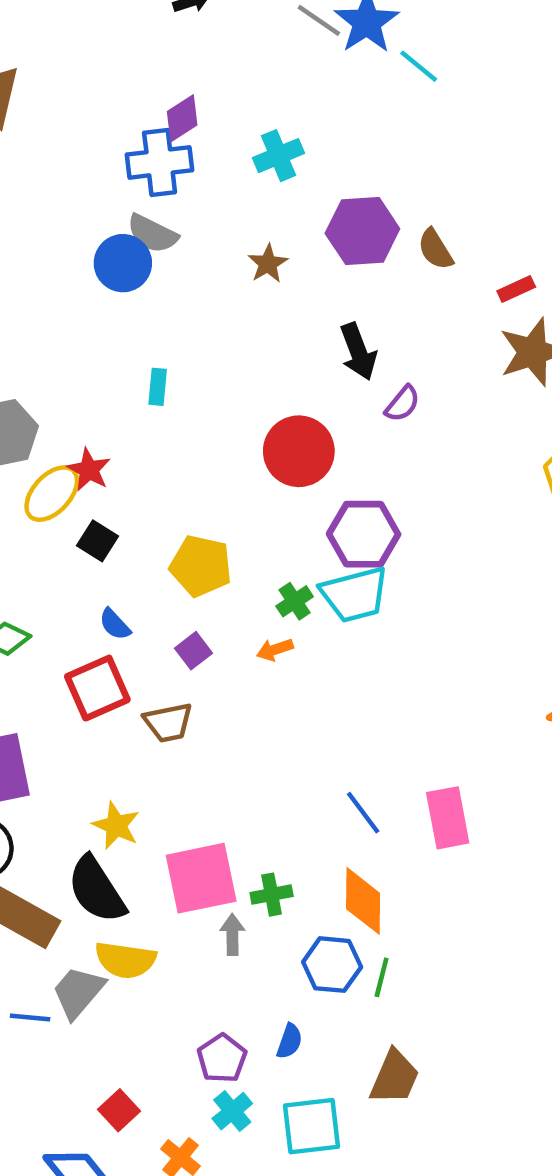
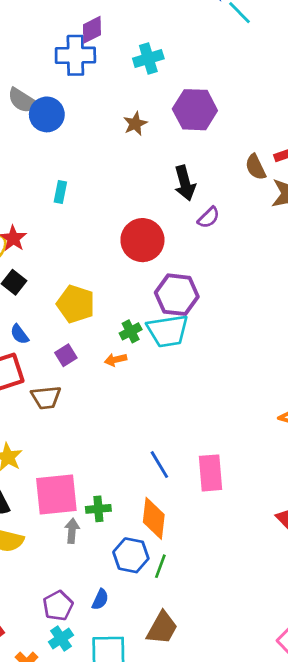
gray semicircle: (152, 234) -> (23, 101), moved
brown semicircle: (435, 249) -> (256, 167), moved

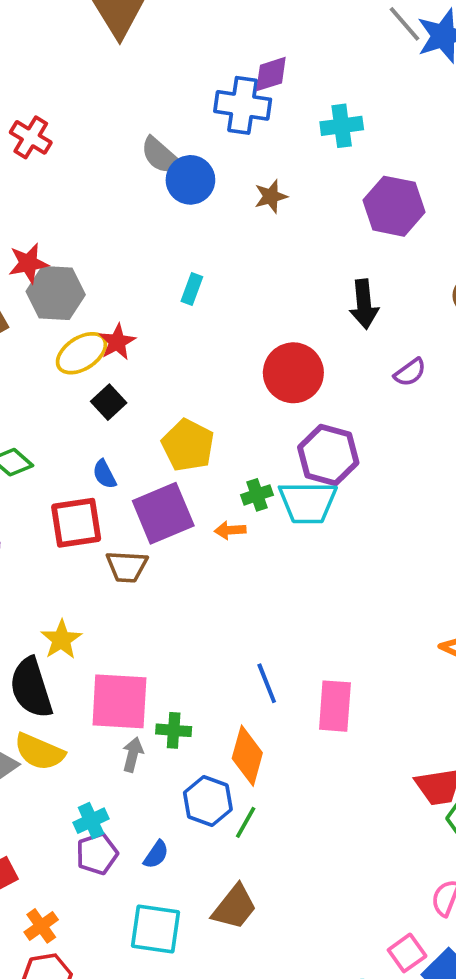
brown star: (135, 124) -> (271, 196), moved
purple semicircle: (209, 218) -> (410, 372), moved
purple square: (66, 355) -> (163, 513), size x2.0
cyan cross: (61, 639) -> (91, 821), moved

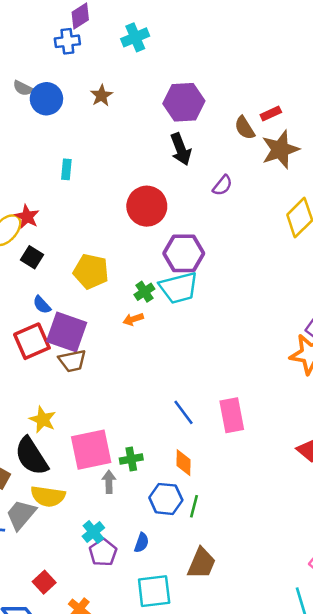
blue cross: (243, 105) -> (67, 41), size x0.7
gray semicircle: (161, 156) -> (23, 88), size x0.7
purple hexagon: (394, 206) -> (184, 102), moved
purple square: (163, 513) -> (67, 332), moved, turned -33
orange diamond: (247, 756) -> (183, 463), size x0.7

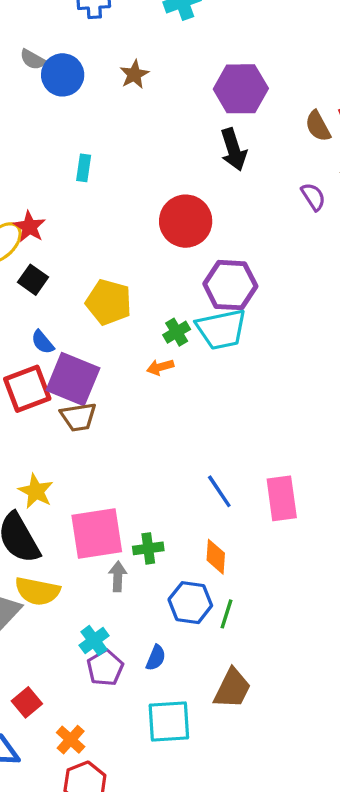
purple semicircle: (222, 185) -> (313, 197), moved, turned -75

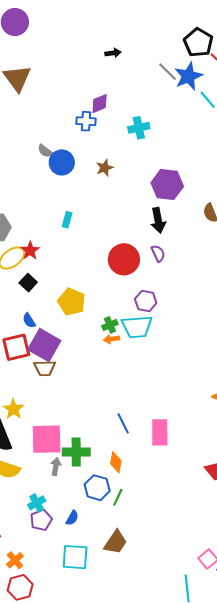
purple semicircle: (313, 197) -> (158, 253), moved
purple hexagon: (230, 285) -> (146, 301), size x0.7
orange arrow: (160, 367) -> (112, 339), moved
green cross: (148, 548) -> (76, 452), size x1.5

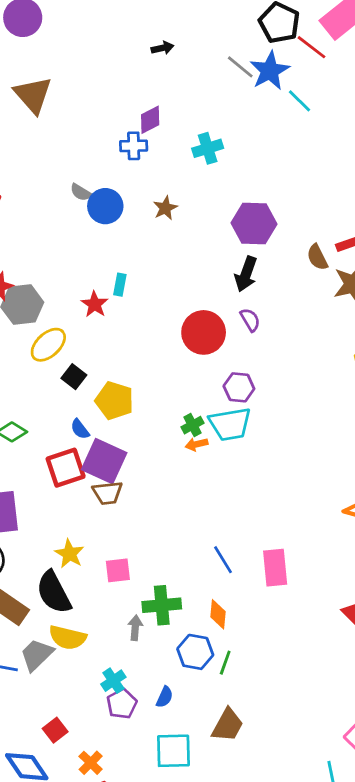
black arrow: (158, 220) -> (246, 274), turned 35
red star: (30, 251) -> (95, 304), moved
yellow pentagon: (72, 302) -> (114, 401), moved
pink square: (47, 439) -> (118, 570), moved, size x0.6

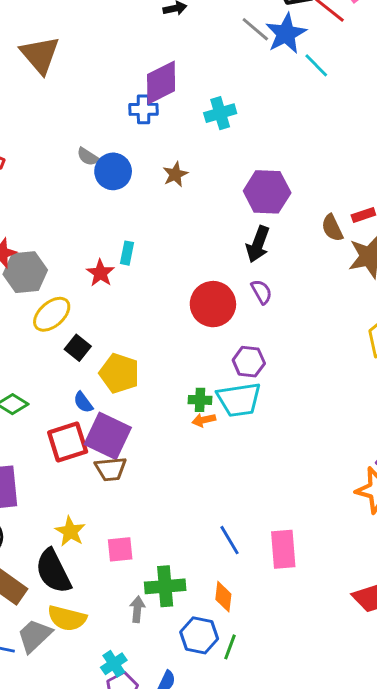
purple diamond: (150, 120) -> (161, 83), size x1.5
green cross: (193, 425) -> (200, 400), turned 30

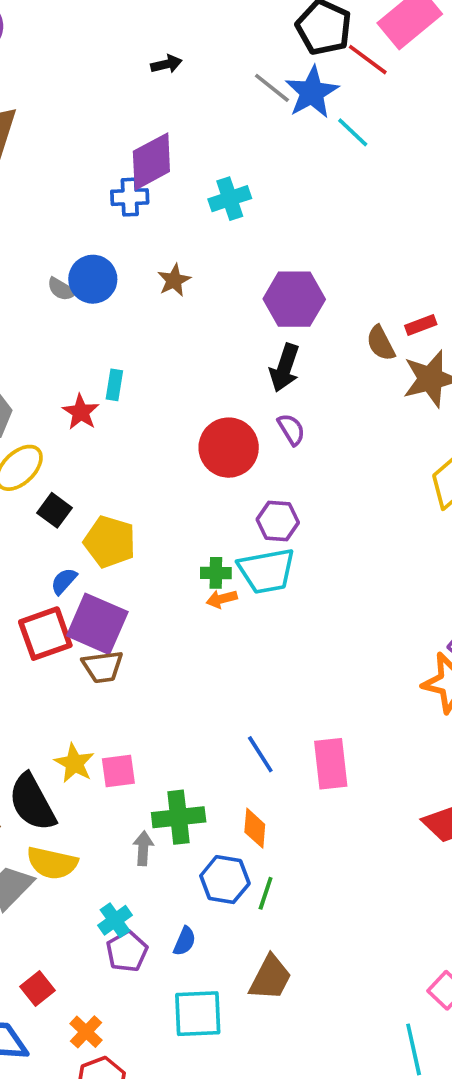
gray semicircle: (88, 157) -> (62, 289), moved
blue semicircle: (83, 402) -> (64, 581), turned 80
yellow star: (70, 531) -> (74, 763), moved

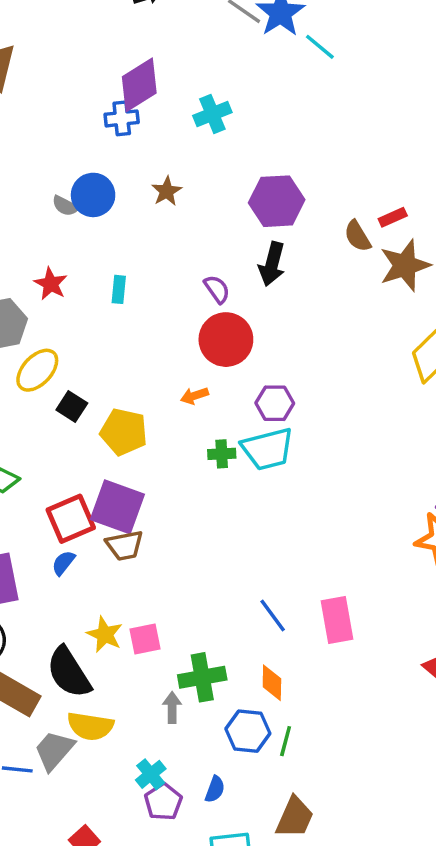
red star: (81, 412) -> (51, 284), moved
purple semicircle: (291, 429) -> (217, 289), moved
blue semicircle: (64, 581) -> (63, 563), moved
orange arrow: (222, 599) -> (194, 396), moved

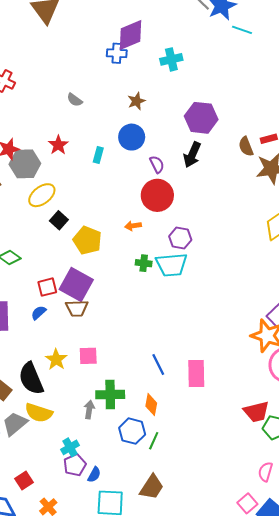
cyan line: (320, 47) -> (242, 30), turned -30
blue circle: (93, 195) -> (132, 137), moved
red square: (71, 519) -> (47, 287), size x0.7
pink square: (145, 639) -> (88, 356), moved
blue semicircle: (215, 789) -> (94, 475), moved

